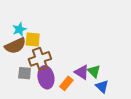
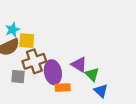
purple triangle: (82, 72) -> (79, 65), moved
purple ellipse: (46, 77) -> (53, 72), moved
orange rectangle: (66, 83) -> (63, 87), turned 48

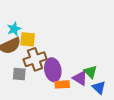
purple triangle: (79, 65) -> (80, 78), moved

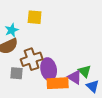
yellow square: (28, 39) -> (35, 17), moved
orange rectangle: (62, 84) -> (58, 83), size x1.5

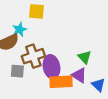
cyan star: (12, 30) -> (20, 30), moved
green triangle: (85, 71) -> (84, 57), moved

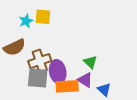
cyan star: (20, 30) -> (26, 21), moved
gray square: (17, 71) -> (38, 78), moved, size x1.5

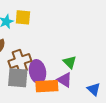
blue triangle: (104, 90) -> (94, 89), moved

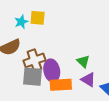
purple triangle: (65, 80) -> (88, 80), moved

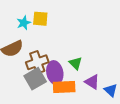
green triangle: (83, 61) -> (76, 63), moved
gray square: (32, 77) -> (35, 79), turned -35

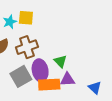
brown cross: (37, 62) -> (27, 47), moved
purple triangle: (92, 82) -> (67, 80), moved, turned -35

